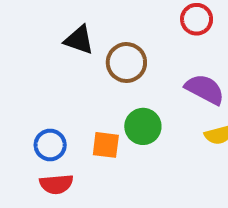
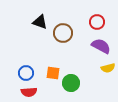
red circle: (197, 19) -> (97, 22), moved
green circle: (143, 126) -> (71, 83), moved

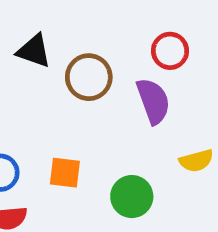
purple semicircle: (101, 46) -> (153, 101), moved, turned 42
green circle: (71, 83) -> (132, 197), moved

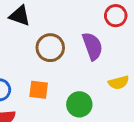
red circle: (170, 51) -> (116, 16), moved
brown circle: (89, 77) -> (50, 48), moved

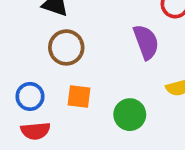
brown circle: (50, 48) -> (66, 47), moved

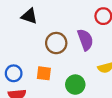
brown circle: (66, 47) -> (56, 43), moved

